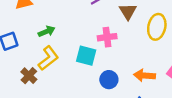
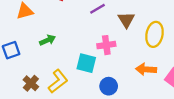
yellow L-shape: (48, 58) -> (58, 81), moved
orange arrow: (144, 75) -> (146, 69), moved

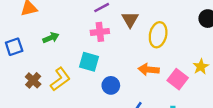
pink cross: (106, 45) -> (100, 32), moved

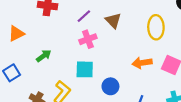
yellow ellipse: (158, 35) -> (156, 27), moved

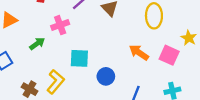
pink cross: (88, 39) -> (60, 25), moved
orange arrow: (142, 63) -> (139, 52), turned 42

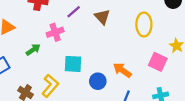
orange arrow: (139, 52) -> (122, 70), moved

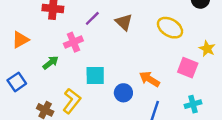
yellow ellipse: (144, 24) -> (170, 28), turned -55

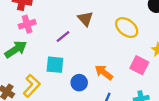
purple line: (92, 18) -> (63, 36), moved
pink cross: (73, 42) -> (27, 24), moved
green arrow: (51, 63) -> (16, 49), size x1.5

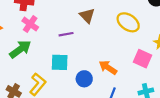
pink cross: (27, 24) -> (30, 24), turned -35
purple line: (63, 36) -> (66, 34), turned 32

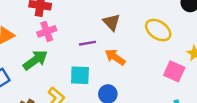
pink cross: (30, 24) -> (47, 31), turned 35
orange arrow: (108, 67) -> (115, 57), moved

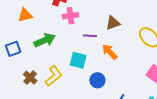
brown triangle: (112, 22) -> (113, 23), turned 42
pink cross: (47, 31) -> (70, 16), moved

